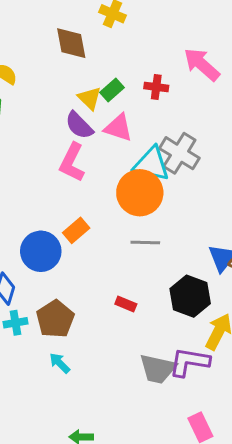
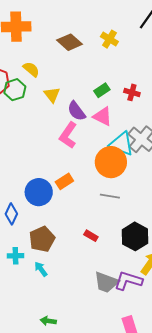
brown diamond: (71, 43) -> (70, 42), moved, turned -45
yellow triangle: (90, 98) -> (52, 95), moved
cyan cross: (16, 323) -> (15, 256), moved

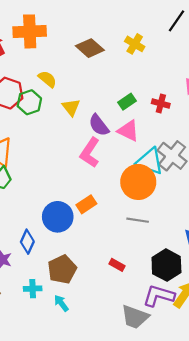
purple L-shape: (128, 281) -> (159, 296), moved

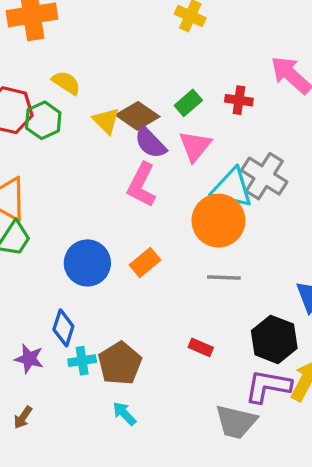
brown diamond: (90, 48) -> (138, 116), moved
pink triangle: (128, 131) -> (195, 146), turned 50
blue circle: (58, 217) -> (87, 263), moved
cyan cross: (33, 289) -> (82, 361), moved

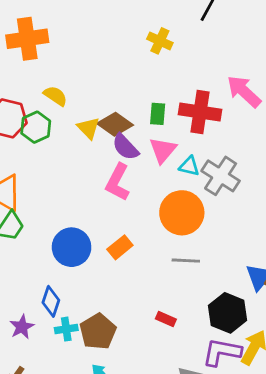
red cross: (239, 100) -> (200, 112), size x1.8
green rectangle: (188, 103) -> (158, 114), turned -45
cyan triangle: (232, 188) -> (189, 166), moved, size x0.6
purple star: (29, 359) -> (22, 327), turned 30

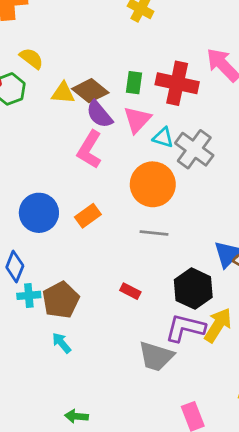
yellow triangle: (89, 128) -> (63, 93), turned -45

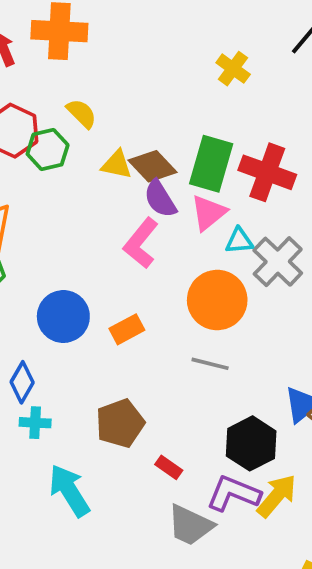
green rectangle: (134, 83) -> (211, 164), size x1.8
cyan triangle: (163, 138) -> (239, 241), turned -30
red rectangle: (130, 291) -> (169, 467), moved
brown pentagon: (61, 300) -> (120, 423), moved
cyan arrow: (62, 343) -> (69, 491), size x1.8

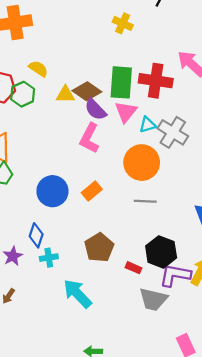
black hexagon: (251, 443) -> (161, 252), moved

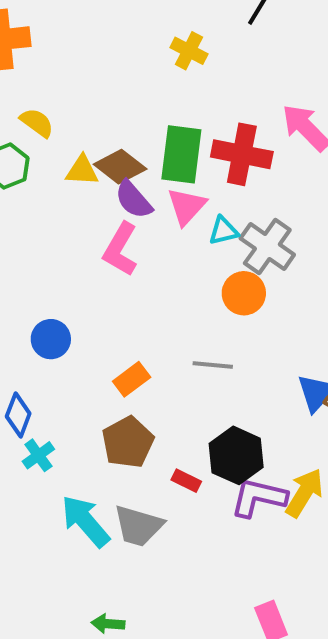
orange circle: (142, 163) -> (244, 293), moved, size x0.7
blue circle: (52, 191) -> (51, 339), size x0.7
orange rectangle: (92, 191) -> (132, 379), moved
cyan cross: (49, 258) -> (38, 455), turned -30
gray trapezoid: (153, 299) -> (138, 526), moved

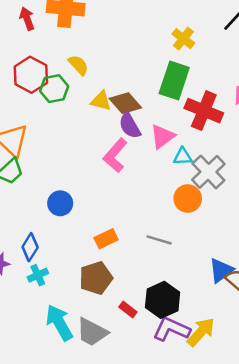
green rectangle: (181, 154) -> (174, 81), moved

